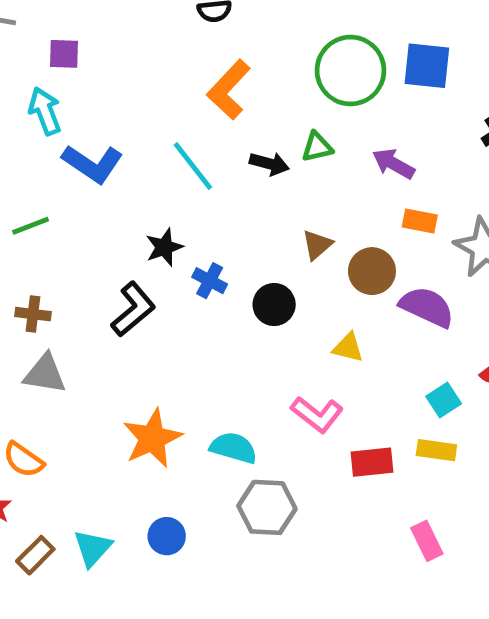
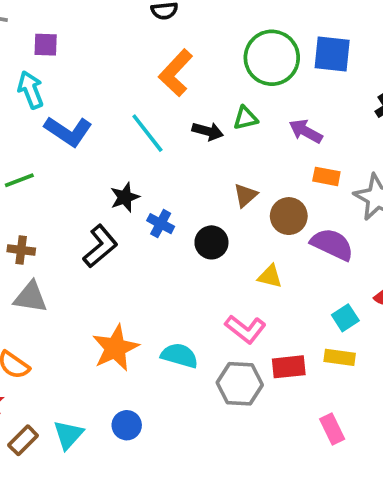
gray hexagon: (267, 507) -> (240, 384), moved

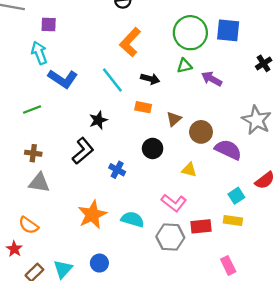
green triangle: (245, 118) -> (184, 66), moved
orange rectangle: (326, 176) -> (143, 107), moved
blue cross: (161, 224) -> (117, 170), moved

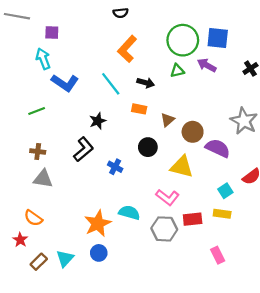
purple arrow: (212, 79) -> (207, 65), moved
yellow triangle: (189, 170) -> (182, 167), size x1.6
orange star: (92, 215) -> (98, 223), moved

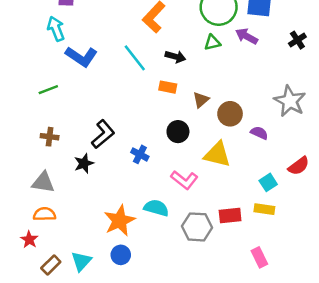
black star: (98, 121) -> (84, 163), moved
purple semicircle: (218, 148) -> (259, 133), size x0.6
gray triangle: (43, 179) -> (43, 182), moved
pink L-shape: (167, 197) -> (184, 180), moved
orange semicircle: (33, 218) -> (44, 214), turned 144

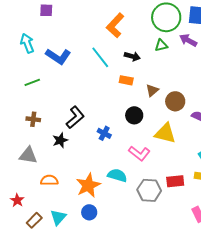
cyan arrow: (56, 29) -> (27, 43), moved
orange semicircle: (44, 214) -> (49, 180), moved

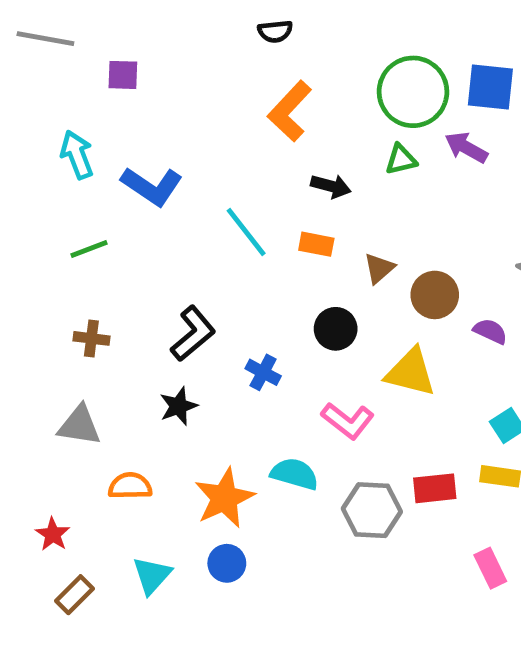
cyan line: (100, 57) -> (246, 232), moved
black star: (60, 140) -> (178, 406), moved
brown rectangle: (34, 220) -> (74, 595), moved

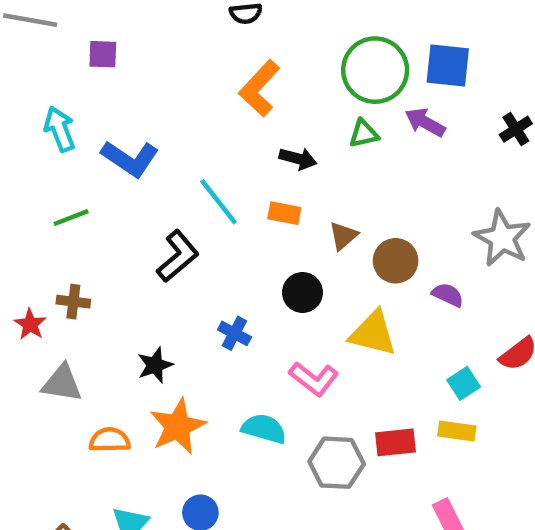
black L-shape: (193, 334) -> (178, 256), moved
orange star: (224, 498) -> (178, 426), moved
red star: (53, 534) -> (30, 324), moved

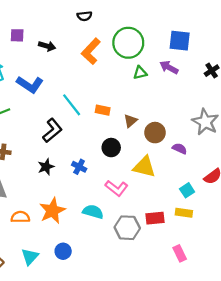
green circle: (375, 70) -> (128, 43), moved
black arrow: (298, 159) -> (47, 46), moved
black star: (155, 365) -> (46, 167), moved

